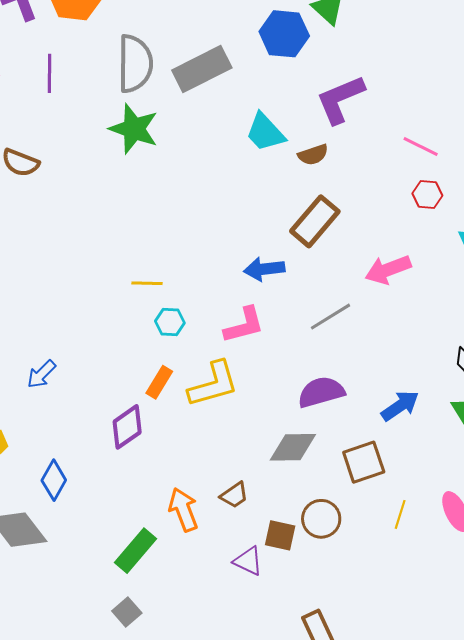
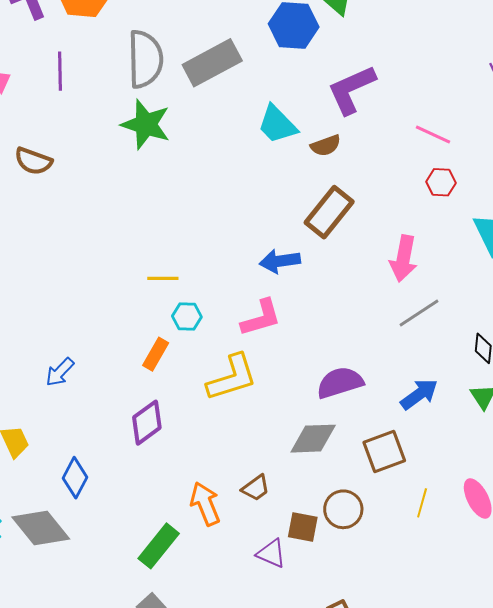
pink arrow: (388, 270) -> (404, 258), turned -57
gray line: (330, 317) -> (419, 313), moved
orange rectangle: (159, 382) -> (156, 354), moved

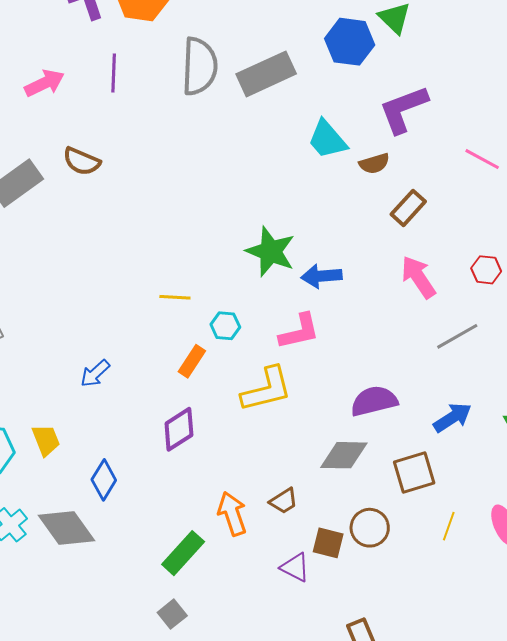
green star: (146, 124) -> (271, 251), moved
red hexagon: (441, 182) -> (486, 270), moved
brown rectangle: (329, 212) -> (408, 208), moved, size x0.7
pink arrow: (404, 258) -> (418, 277), moved, turned 132
yellow line: (163, 278) -> (175, 297), moved

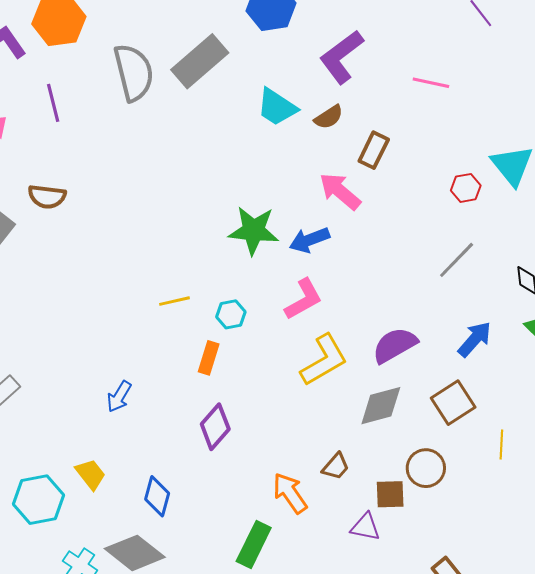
pink arrow: (418, 277) -> (340, 191), moved
yellow L-shape: (267, 389) -> (324, 360), moved

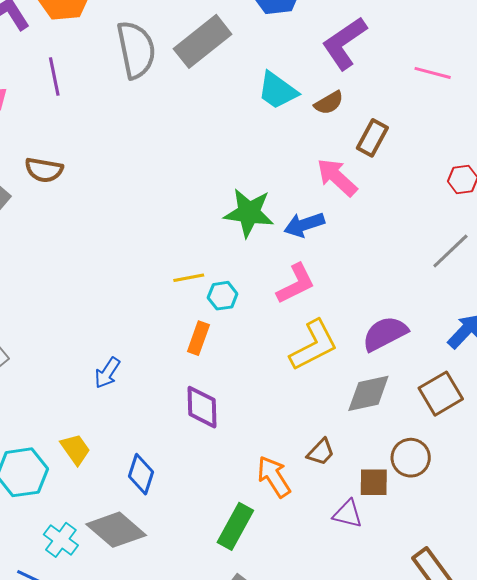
yellow line: (175, 301) -> (189, 278), moved
purple diamond: (215, 427) -> (202, 407), turned -45

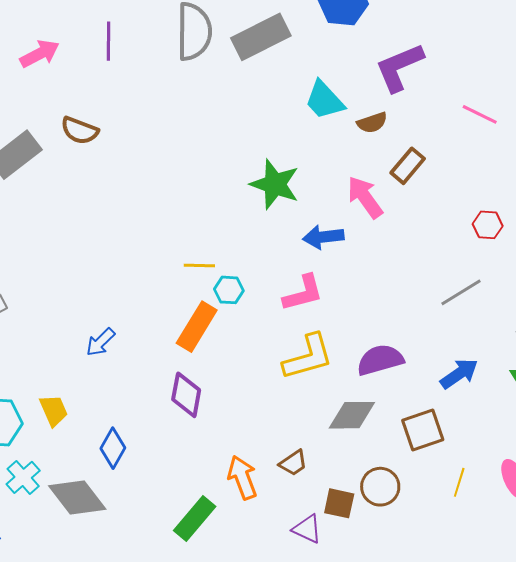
green star: (249, 213) -> (275, 184), moved
orange rectangle: (198, 338) -> (197, 327), size x1.5
cyan cross: (61, 540) -> (23, 477), moved

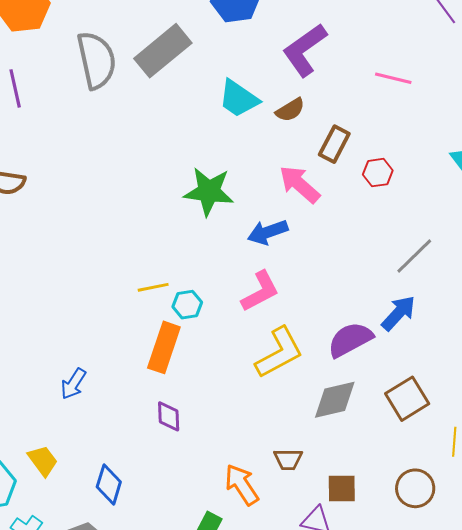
red hexagon: (488, 225) -> (378, 173), moved
blue arrow: (459, 374) -> (399, 313), moved
purple diamond: (186, 395) -> (169, 416), size x0.7
brown trapezoid: (293, 463) -> (288, 459), turned 48
brown circle: (380, 487) -> (415, 488), moved

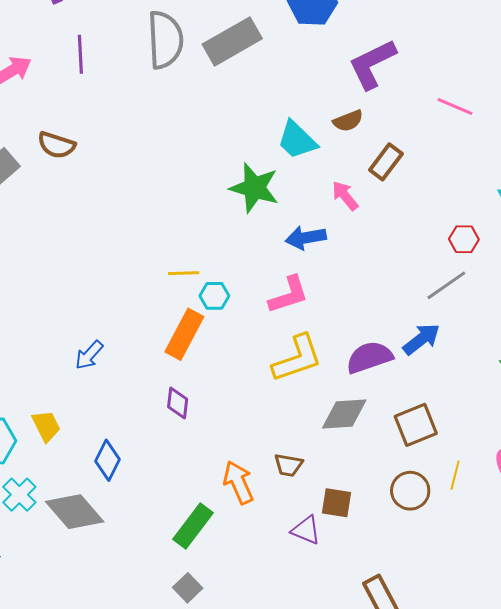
cyan trapezoid: (239, 99) -> (297, 140), moved
red hexagon: (378, 173) -> (464, 239), moved
pink arrow: (300, 184) -> (345, 196), size x0.7
brown circle: (415, 488) -> (410, 491), moved

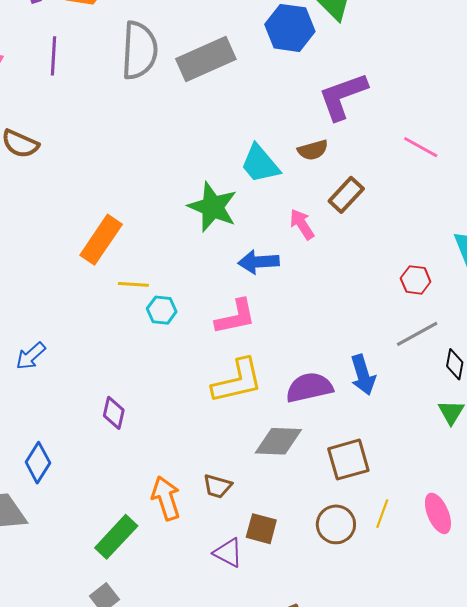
gray line: (446, 285) -> (417, 334), moved
orange rectangle: (184, 334) -> (101, 240), moved
blue arrow: (421, 339) -> (363, 375), turned 105

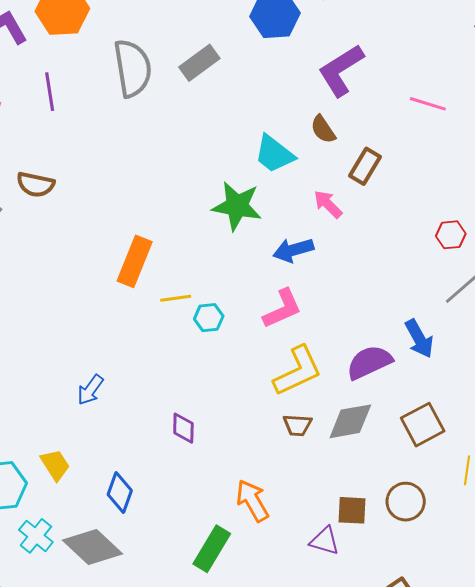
gray rectangle: (206, 59) -> (199, 63), size x0.7
brown semicircle: (313, 150) -> (323, 129), turned 84
brown trapezoid: (217, 486) -> (297, 425), moved
brown circle: (336, 524) -> (406, 502), moved

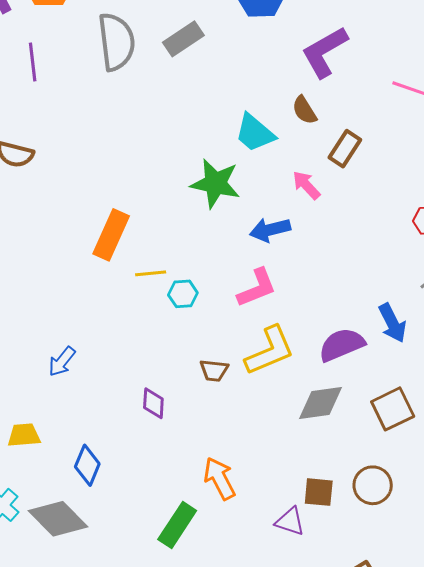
brown trapezoid: (297, 425) -> (214, 370), moved
yellow trapezoid: (55, 465) -> (24, 435), turned -64

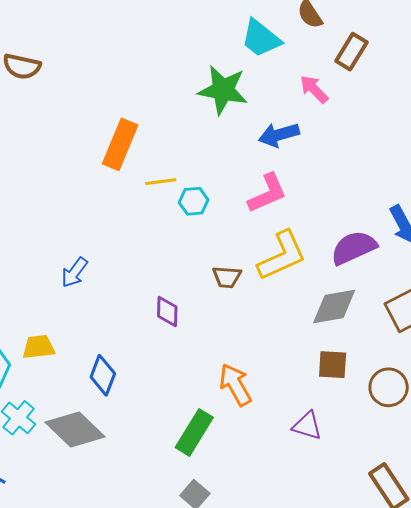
brown square: (319, 492) -> (333, 365), moved

